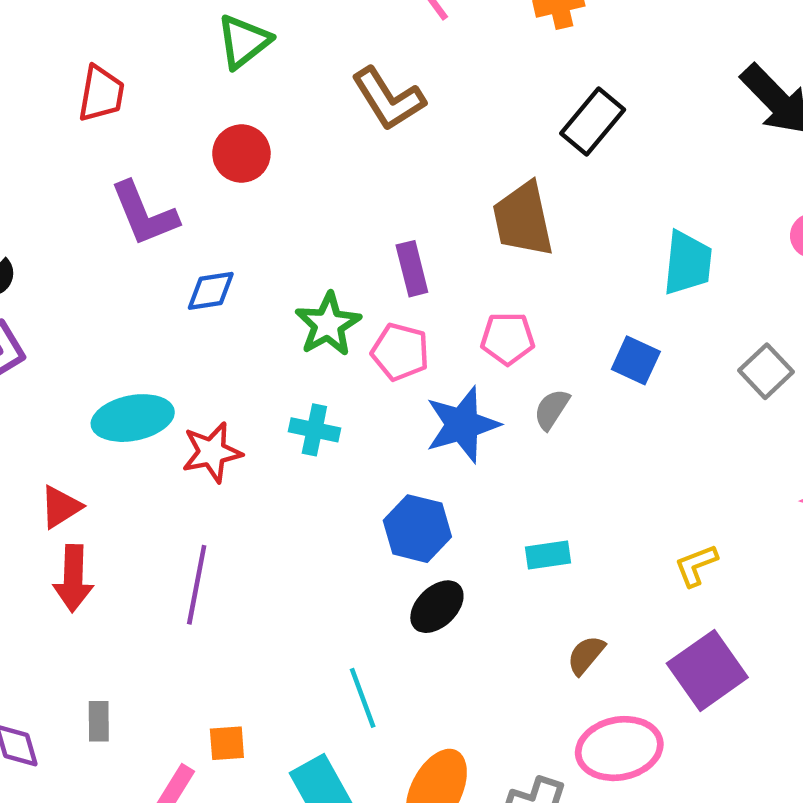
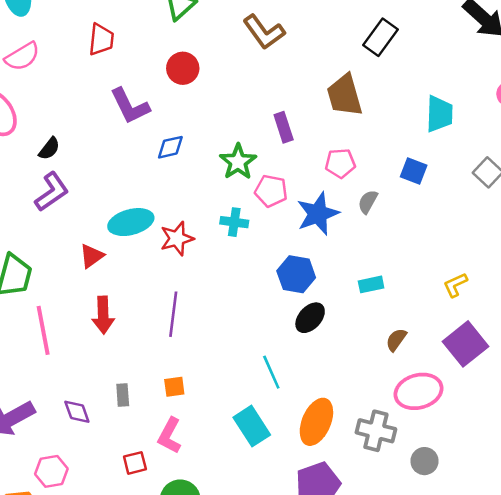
pink pentagon: (400, 352) -> (271, 191), moved
red triangle: (61, 507) -> (92, 256), moved
orange square: (227, 743) -> (174, 387), moved

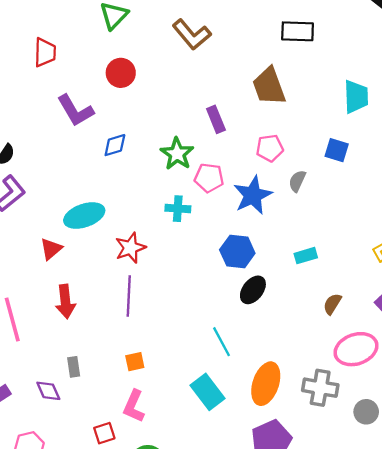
black rectangle: (380, 37) -> (298, 31), turned 60
red star: (177, 239) -> (130, 248), moved
gray rectangle: (123, 395) -> (74, 367), moved

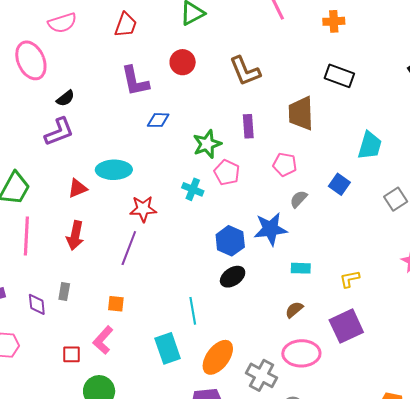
brown L-shape: (192, 34) -> (245, 71), moved
blue star: (253, 195) -> (271, 229), moved
cyan rectangle: (306, 256) -> (301, 268), moved

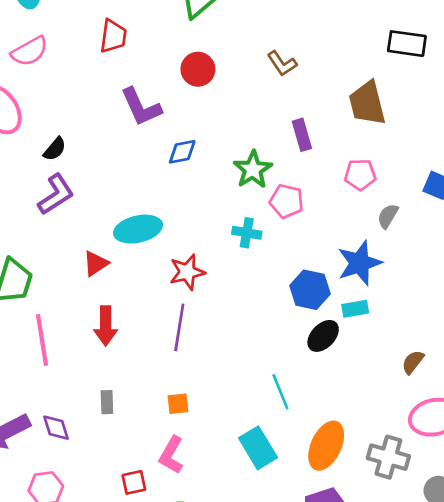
brown L-shape: (245, 71) -> (282, 63), size x0.7
cyan rectangle: (301, 268) -> (355, 309), moved
purple diamond: (37, 304) -> (56, 428), moved

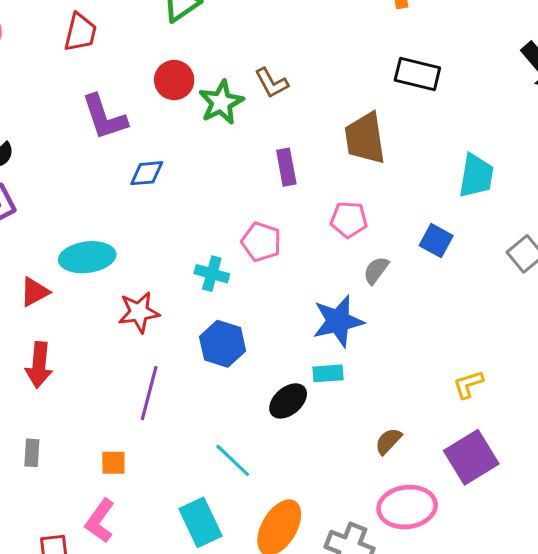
green star: (253, 169) -> (221, 102), moved
blue hexagon: (310, 290) -> (223, 344), moved
purple line: (179, 327) -> (149, 393), moved
cyan line: (280, 392) -> (233, 460), turned -30

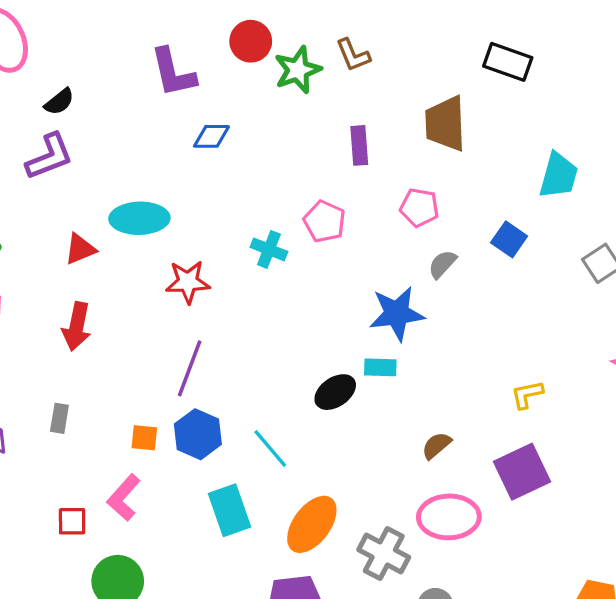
blue hexagon: (223, 344) -> (198, 434), moved

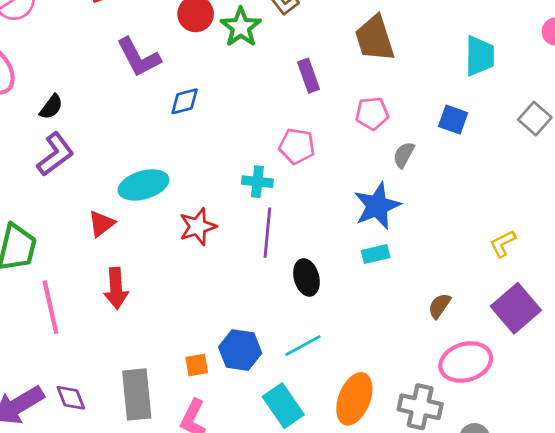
purple line: (190, 368) -> (267, 233), moved
black ellipse: (335, 392) -> (306, 277), moved, turned -56
gray rectangle: (59, 418) -> (137, 394), moved, size x2.0
cyan line: (270, 448) -> (303, 346), turned -63

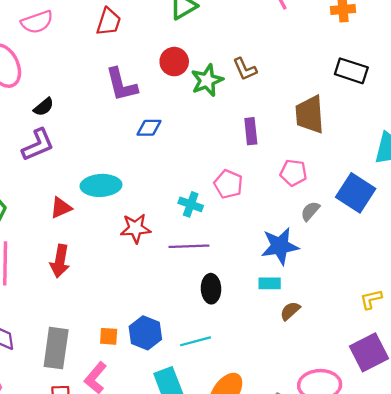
blue square: (453, 120) -> (356, 193), size x1.6
purple line: (267, 233) -> (189, 246), turned 69
brown semicircle: (439, 306) -> (290, 311), moved

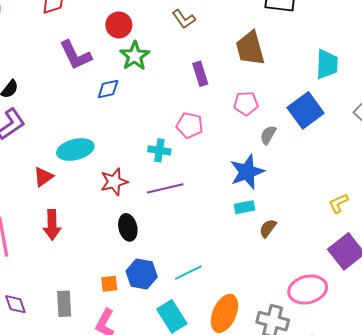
green star: (207, 80) -> (135, 56), moved
blue square: (356, 193) -> (306, 110), turned 32
black ellipse: (211, 289) -> (128, 227), moved
gray rectangle: (56, 348) -> (64, 304), size x0.7

